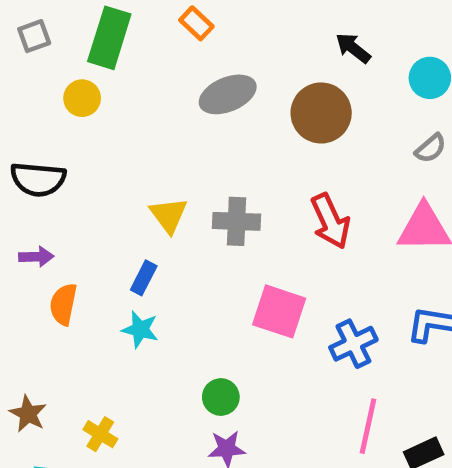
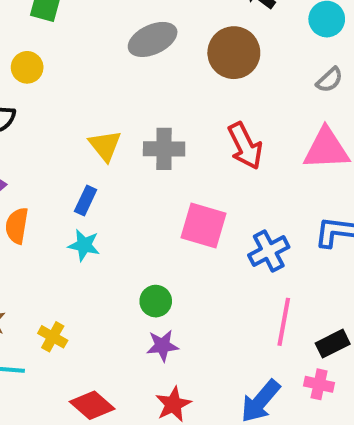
yellow circle: (82, 98) -> (27, 67), moved

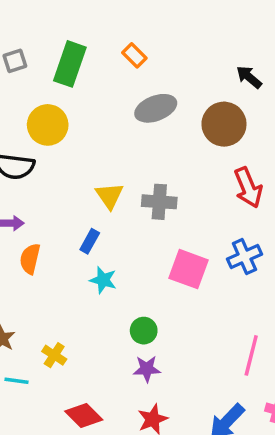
yellow circle: (27, 67) -> (48, 125), size x1.5
red arrow: (245, 146) -> (248, 188), moved
cyan star: (84, 245) -> (103, 280), moved
blue cross: (269, 251) -> (244, 257), moved

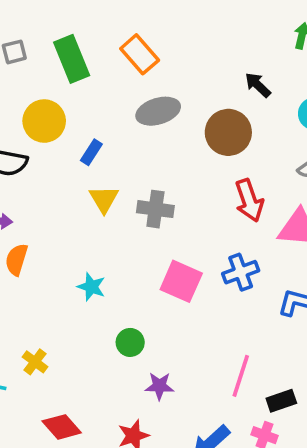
orange rectangle: (134, 55) -> (140, 54), size x1.5
green rectangle: (70, 64) -> (72, 59), turned -45
blue rectangle: (90, 241) -> (91, 152), moved
purple star: (147, 369) -> (159, 386), moved

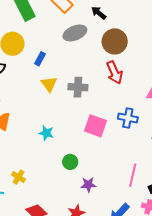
black arrow: (258, 85) -> (99, 13), moved
red arrow: (249, 200) -> (114, 72), moved
blue cross: (241, 272) -> (128, 118), turned 36

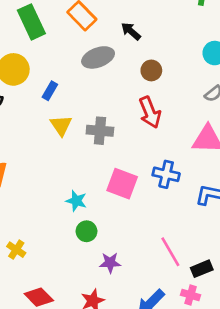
brown circle: (115, 41) -> (151, 70), size x0.6
cyan star: (46, 133) -> (76, 201), moved
pink line: (133, 175) -> (170, 252), turned -45

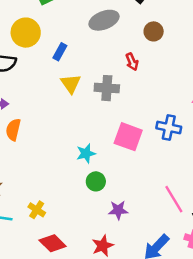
red arrow: (150, 112) -> (132, 62), moved, size x0.6
cyan star: (76, 201) -> (86, 153), turned -30
yellow cross: (16, 250) -> (37, 210), moved

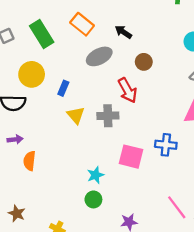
red arrow: (132, 62) -> (128, 90), size x1.6
green circle: (96, 181) -> (93, 199), moved

